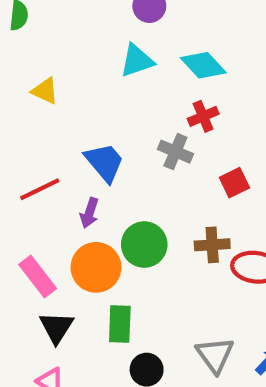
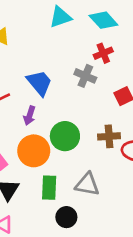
gray triangle: (215, 355) -> (87, 184), moved, turned -44

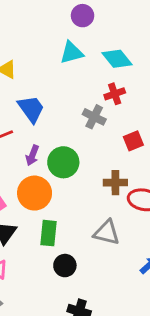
blue trapezoid: (39, 83) -> (31, 109), moved
green circle: (65, 136) -> (63, 162), moved
gray triangle: (87, 184) -> (107, 233), moved

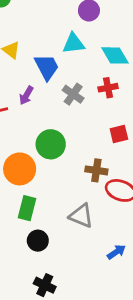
blue trapezoid: (31, 109) -> (47, 67), moved
gray cross: (94, 117) -> (73, 94), moved
purple arrow: (32, 155) -> (26, 95), moved

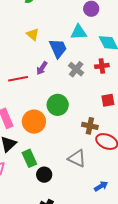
green rectangle: (27, 208) -> (29, 158), moved, turned -42

